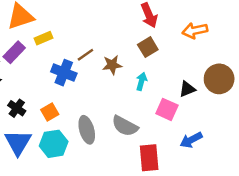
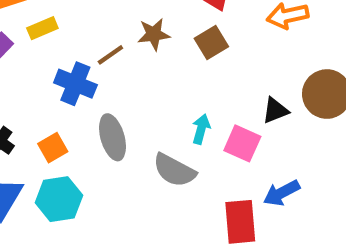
brown star: (112, 65) -> (154, 34), moved
cyan arrow: (141, 81) -> (201, 129), moved
gray ellipse: (87, 130) -> (113, 137), moved
red rectangle: (149, 158) -> (240, 222), moved

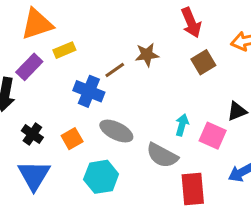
brown square: (211, 42) -> (203, 62), moved
gray ellipse: (113, 137) -> (116, 131), turned -48
cyan hexagon: (59, 199) -> (101, 177), moved
red rectangle: (240, 222) -> (193, 189), moved

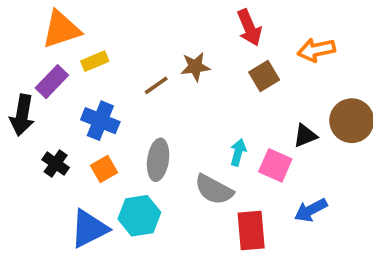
blue cross: (89, 91) -> (100, 121), moved
gray ellipse: (116, 131) -> (158, 160), turned 72
blue triangle: (34, 175) -> (89, 229), moved, turned 32

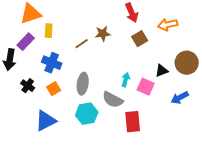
yellow rectangle: (95, 61) -> (49, 31), turned -64
blue arrow: (311, 210) -> (180, 98), moved
cyan hexagon: (139, 216) -> (87, 114), moved

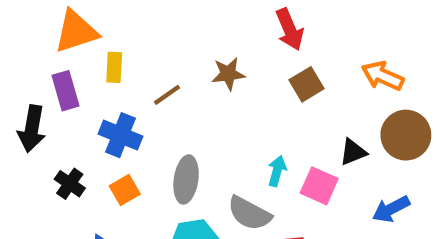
orange arrow: (168, 25) -> (383, 76), moved, turned 36
purple rectangle: (26, 42) -> (66, 91), turned -60
brown line: (82, 44) -> (167, 95), moved

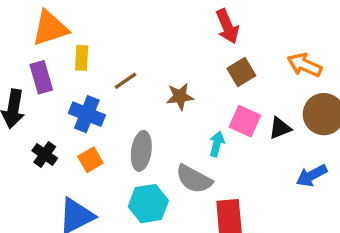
brown star: (228, 74) -> (180, 97), moved
pink square: (319, 186) -> (245, 121), moved

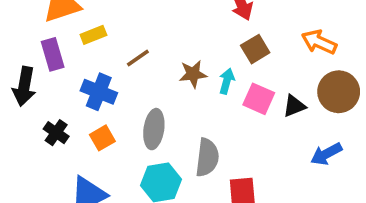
yellow rectangle: (82, 58) -> (93, 35), turned 65
cyan arrow: (217, 144) -> (227, 81), moved
gray semicircle: (194, 179) -> (207, 157), turned -111

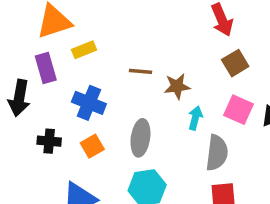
brown line: (138, 58) -> (140, 71), moved, turned 40
cyan arrow: (227, 81) -> (195, 118), moved
black cross: (56, 133) -> (49, 141), turned -30
gray semicircle: (207, 157) -> (217, 153), moved

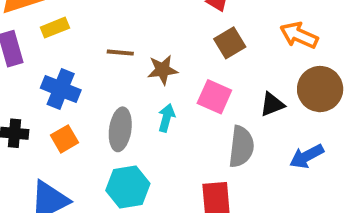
pink square: (239, 110) -> (214, 97), moved
cyan arrow: (195, 118) -> (166, 118), moved
gray semicircle: (217, 153) -> (241, 147), moved

